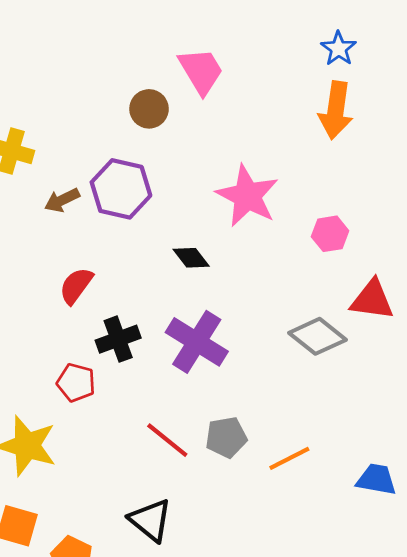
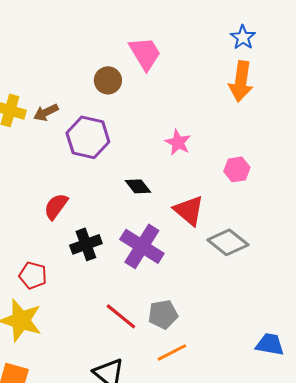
pink star: (247, 196) -> (178, 142), size x0.6
brown arrow: (62, 200) -> (46, 112), moved
red triangle: (372, 300) -> (189, 210), moved, turned 32
red pentagon: (76, 383) -> (33, 275), moved
orange line: (289, 458) -> (172, 352), moved

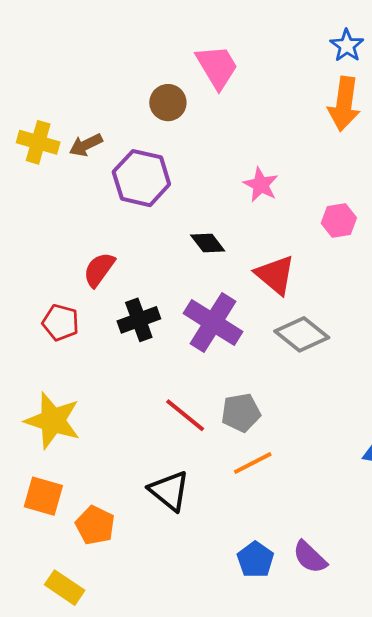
gray diamond: (228, 242) -> (302, 334), moved
red pentagon: (33, 275) -> (61, 323), moved

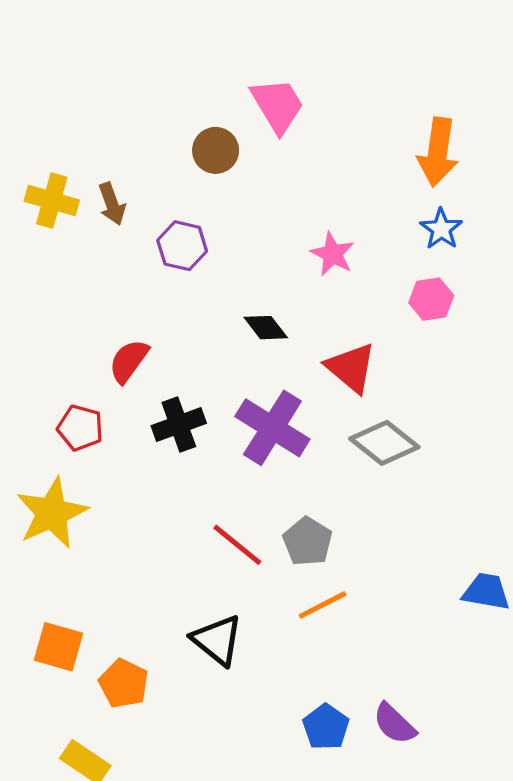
blue star: (347, 46) -> (441, 229), moved
brown arrow: (86, 145) -> (112, 204), turned -84
purple hexagon: (141, 178) -> (182, 246), size x0.7
gray pentagon: (241, 413) -> (308, 541), turned -30
yellow star: (53, 421) -> (52, 513), moved, turned 30

